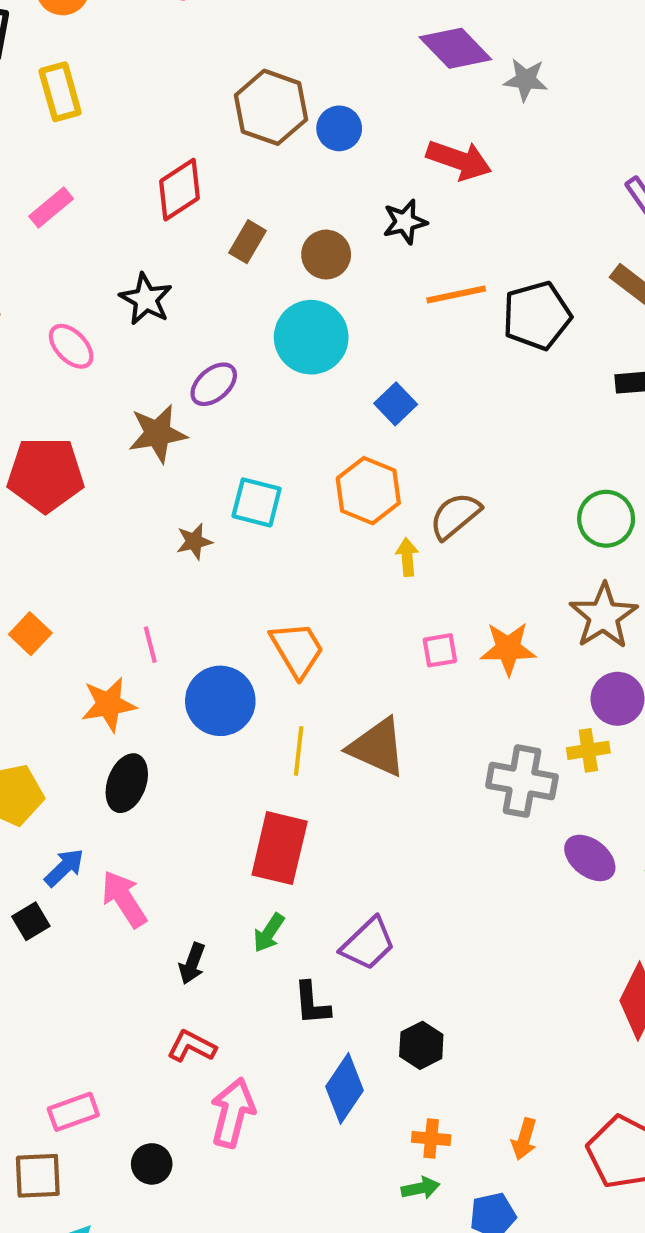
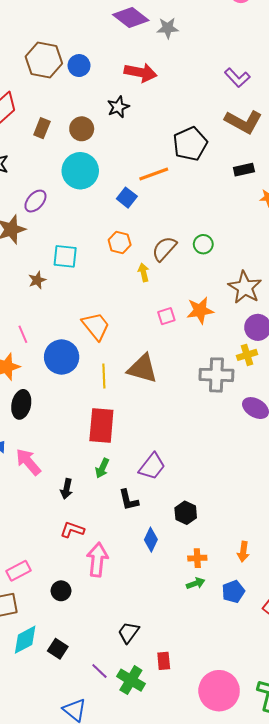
orange line: (456, 295) -> (154, 174), moved
orange hexagon: (368, 491) -> (120, 242), size x0.7
green circle: (606, 519) -> (203, 244), moved, size x0.7
blue diamond: (344, 1088) -> (151, 540), size x0.7

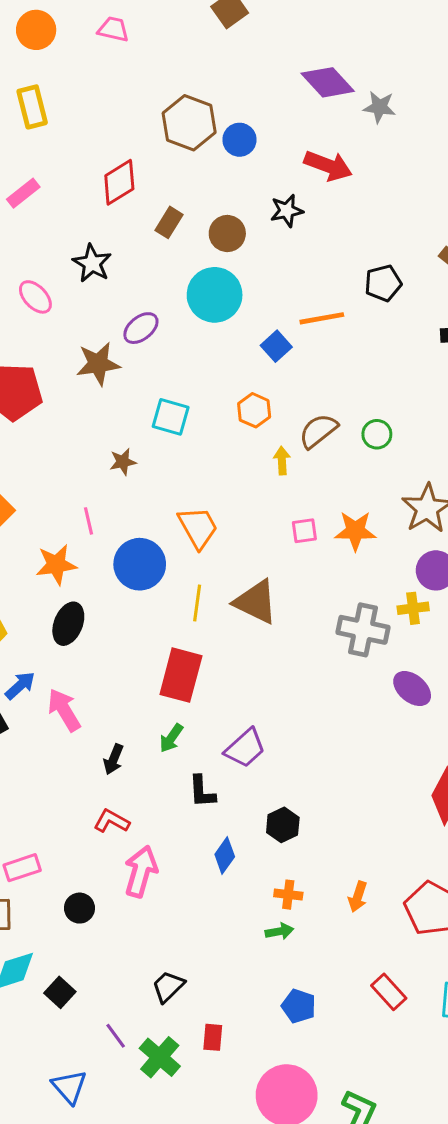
black pentagon: (190, 144) -> (383, 283), size x0.7
brown star: (37, 280) -> (123, 462), moved
blue pentagon: (233, 592) -> (299, 1006), moved, turned 30

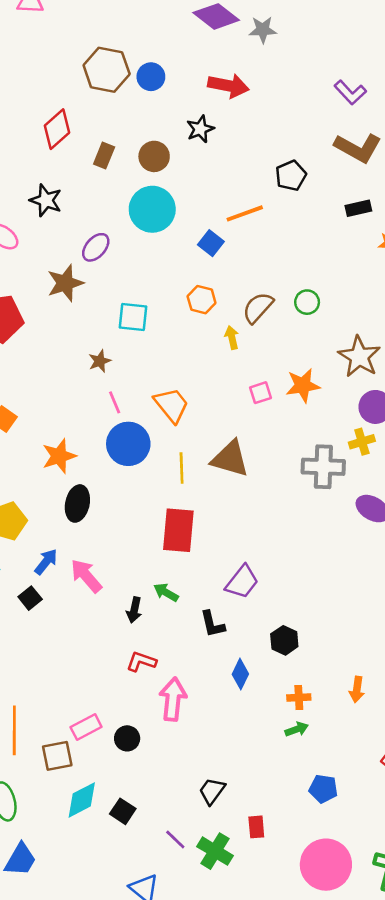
pink line: (89, 521) -> (115, 402), moved
green arrow: (171, 738) -> (166, 592), moved, turned 95
pink rectangle: (22, 868) -> (86, 727), moved

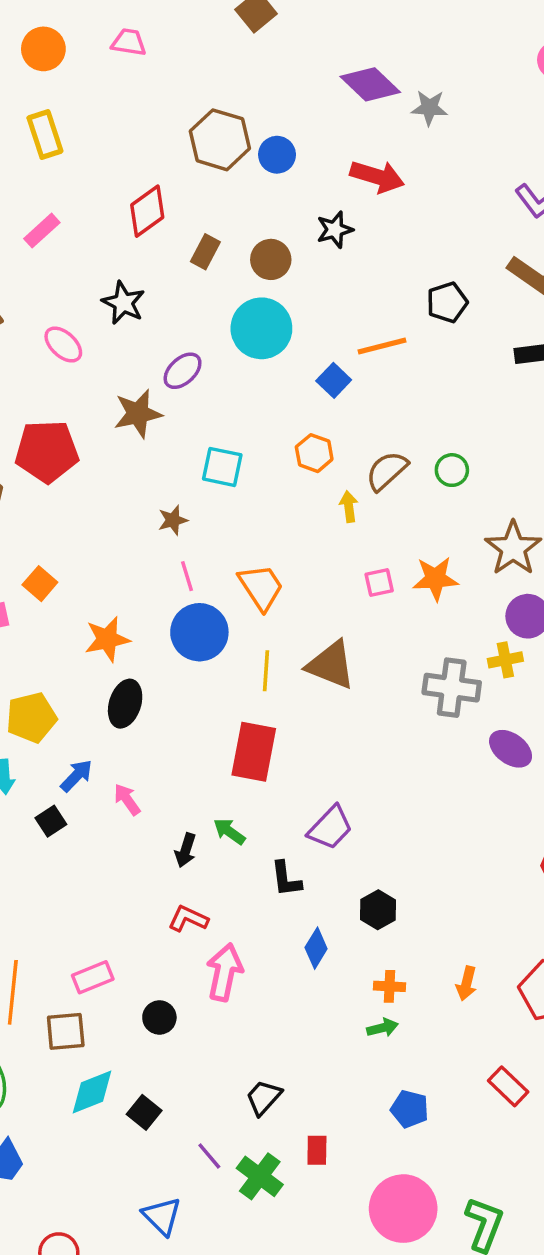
pink arrow: (86, 576) -> (127, 799), size x0.7
pink rectangle: (86, 727) -> (93, 977), moved

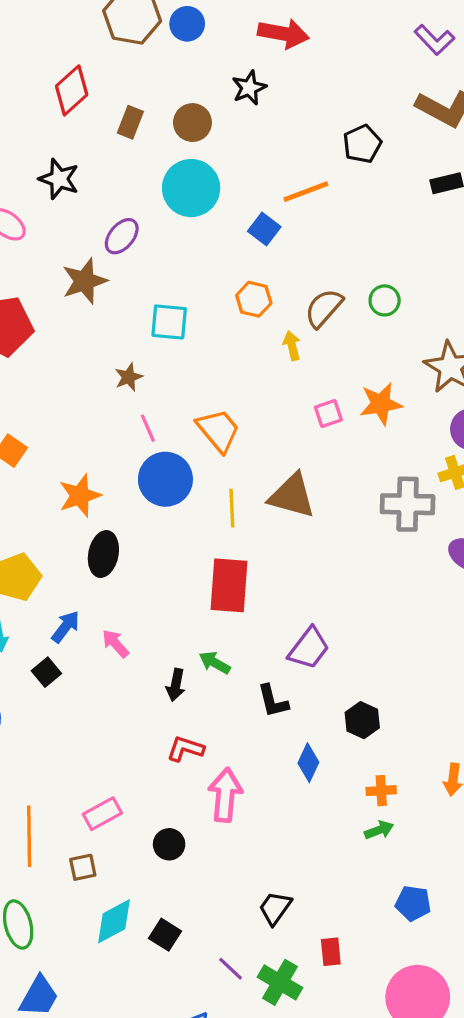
brown square: (66, 1031) -> (83, 867), size x0.7

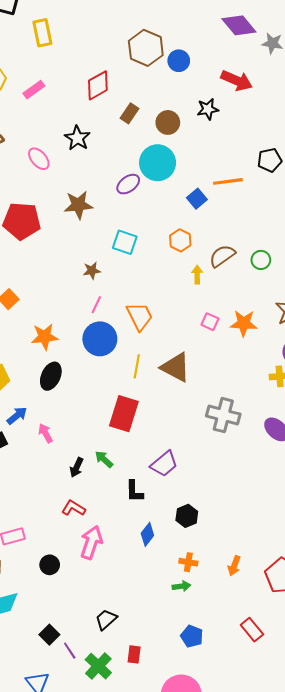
purple ellipse: (122, 236) -> (128, 184), moved
pink square: (328, 413) -> (210, 322), turned 30
pink line: (148, 428) -> (96, 305), turned 36
gray cross: (408, 504) -> (223, 415), moved
black square: (165, 935) -> (49, 635), moved

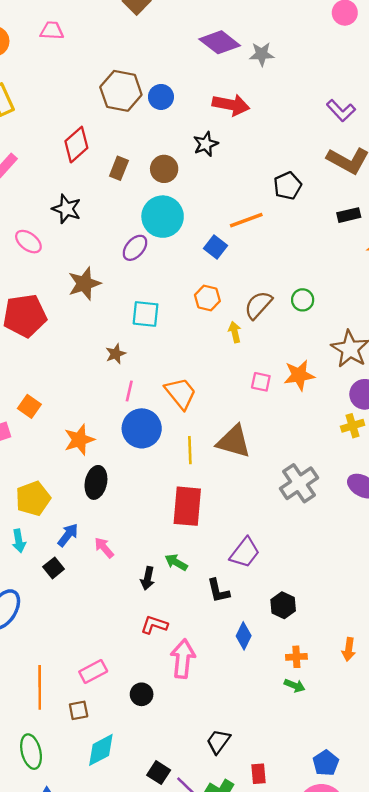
gray cross: (223, 415) -> (299, 483), turned -36
green arrow: (181, 586) -> (295, 686), turned 42
blue pentagon: (192, 636) -> (326, 763), moved, turned 30

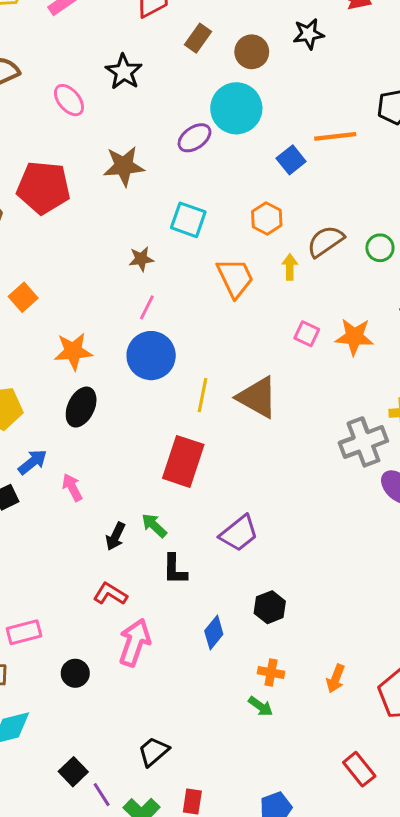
orange trapezoid: (181, 393) -> (235, 278), moved
gray cross: (299, 483) -> (363, 442), moved
black L-shape: (218, 591) -> (175, 569), moved

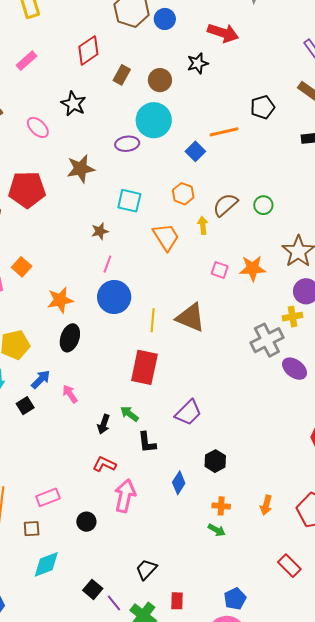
purple ellipse: (194, 138) -> (127, 144), turned 35

